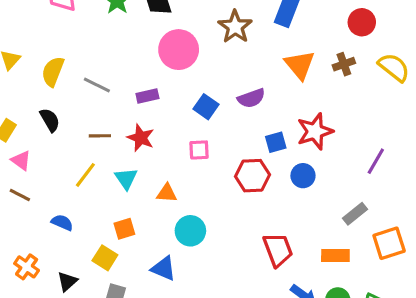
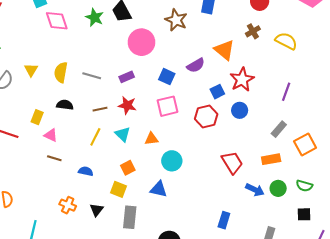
orange triangle: (300, 65) -> (224, 50), moved
yellow semicircle: (394, 67) -> (286, 41), moved
black semicircle: (50, 120) -> (65, 105), turned -42
pink square: (199, 150) -> (167, 106), size x1.5

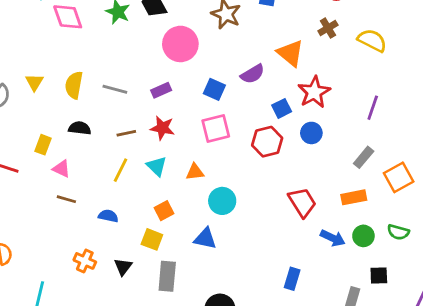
black square: (304, 214) -> (379, 275), moved

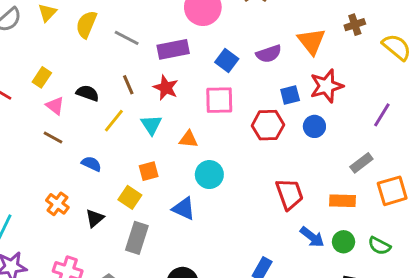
purple rectangle: (161, 90) -> (173, 49), size x1.5
black semicircle: (80, 128) -> (88, 93), moved
brown line: (126, 133) -> (128, 85), turned 66

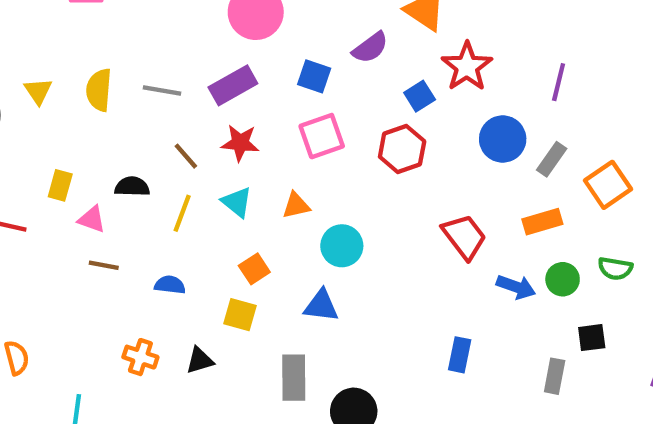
blue circle: (314, 126) -> (503, 139), moved, size x1.4
black triangle: (95, 218) -> (200, 360), turned 42
gray rectangle: (137, 238) -> (294, 378), moved

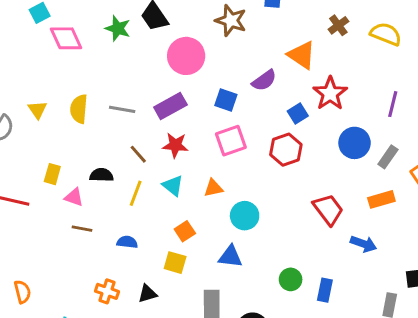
green circle: (563, 279) -> (291, 279), moved

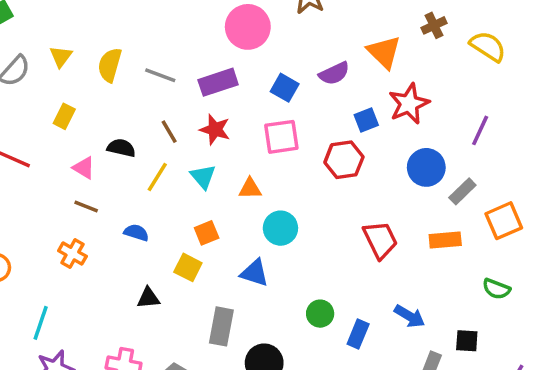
yellow rectangle: (52, 174) -> (64, 116), moved
blue arrow: (363, 244) -> (410, 316), moved
orange cross: (107, 291) -> (72, 254), moved

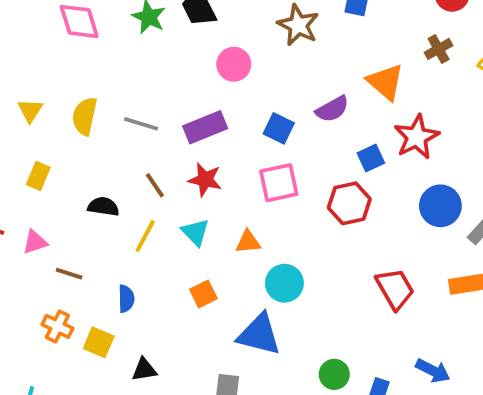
pink circle: (248, 27) -> (234, 64), size x0.7
pink triangle: (84, 168) -> (35, 242), moved, turned -45
blue semicircle: (136, 233) -> (126, 299), turned 75
yellow square: (188, 267) -> (99, 342), moved
blue triangle: (255, 273) -> (259, 334), size x1.4

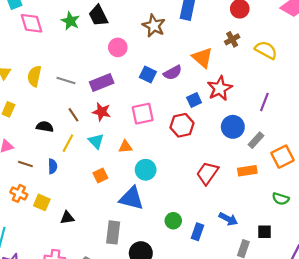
blue square: (279, 128) -> (148, 75), moved
red trapezoid: (395, 289) -> (207, 173), turned -115
blue semicircle: (126, 299) -> (53, 166), moved

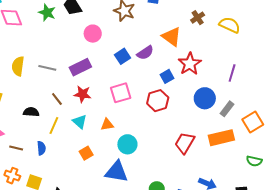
blue square: (148, 75) -> (122, 56), turned 35
orange rectangle: (247, 171) -> (221, 138), size x1.4

